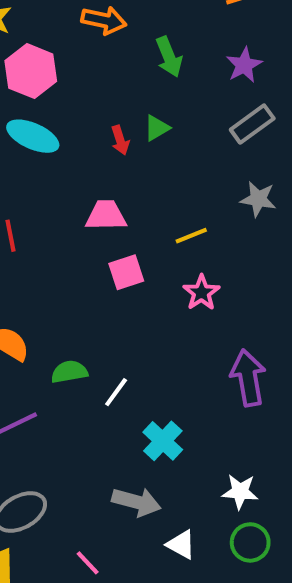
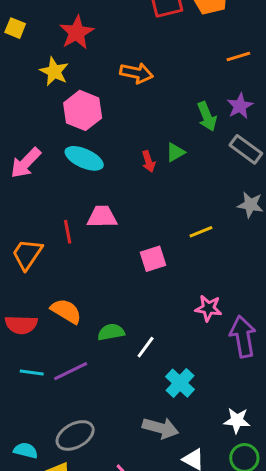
green arrow: (169, 57) -> (207, 116), moved
gray rectangle: (252, 124) -> (246, 149), turned 72
pink trapezoid: (106, 215) -> (102, 217), moved
pink star: (201, 293) -> (208, 308), moved, turned -30

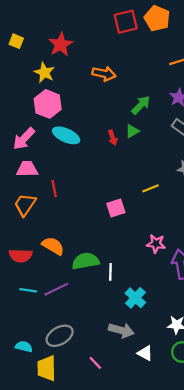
pink hexagon: (83, 110) -> (48, 104), moved
green arrow: (207, 116) -> (141, 105), moved, turned -114
pink trapezoid: (102, 217) -> (27, 169), moved
green semicircle: (111, 332) -> (86, 261), size x1.4
white line: (146, 347) -> (110, 272), turned -35

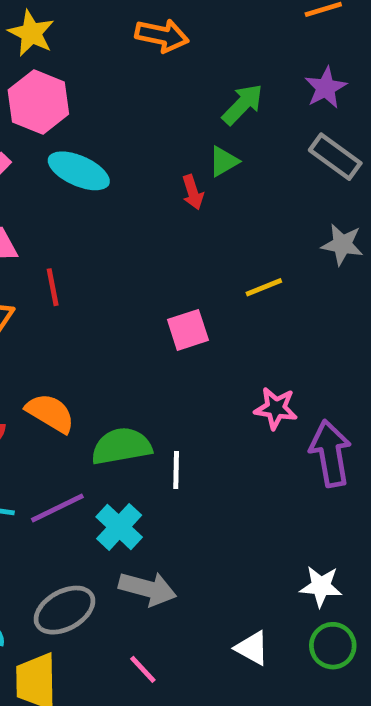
red arrow: (113, 138) -> (193, 192), moved
cyan cross: (135, 298) -> (119, 527), moved
gray arrow: (121, 330) -> (148, 589), moved

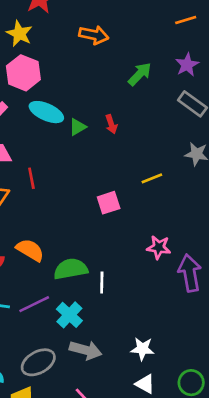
green triangle: (224, 161) -> (77, 127), moved
white star: (321, 586) -> (142, 349), moved

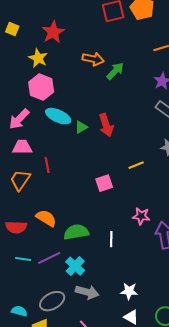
green arrow: (140, 74) -> (115, 71), moved
red arrow: (111, 124) -> (106, 125), size x1.6
white line: (102, 282) -> (111, 239), moved

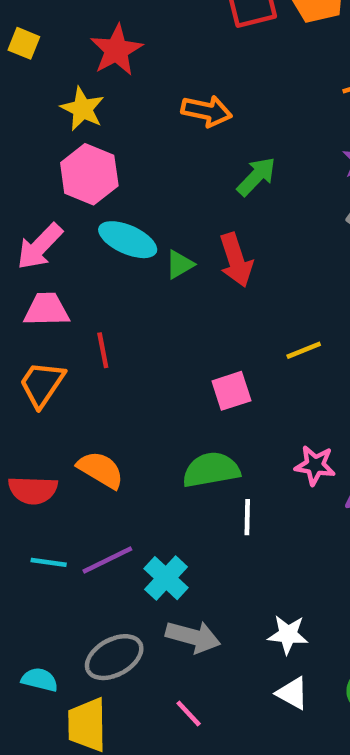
green arrow: (115, 71) -> (256, 176), moved
green semicircle: (76, 232) -> (211, 470), moved

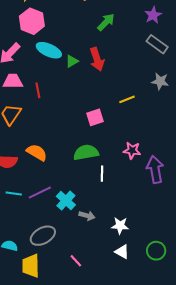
red line: (103, 350) -> (38, 90), moved
gray arrow: (193, 637) -> (87, 216), moved, size x0.7

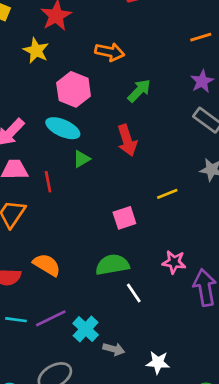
pink hexagon: (32, 21) -> (74, 89), moved
green triangle: (72, 61) -> (82, 159), moved
white line: (102, 174) -> (134, 293), turned -35

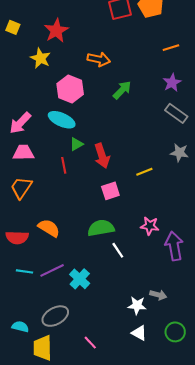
red arrow: (127, 140) -> (102, 156), moved
red line: (48, 182) -> (64, 165), moved
gray arrow: (114, 349) -> (158, 295), moved

